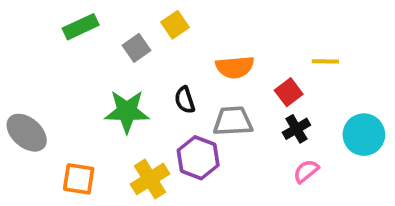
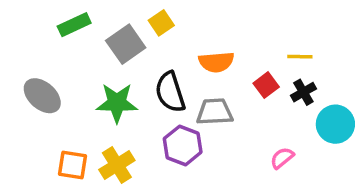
gray square: (136, 48) -> (126, 44), size x1.5
black semicircle: (185, 100) -> (170, 92), size x1.6
black cross: (296, 129) -> (303, 92), moved
gray ellipse: (27, 133) -> (42, 96), moved
yellow cross: (150, 179) -> (117, 165), moved

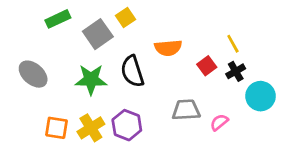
yellow line: (300, 57) -> (233, 44), turned 60
gray trapezoid: (215, 112) -> (186, 110), moved
purple hexagon: (183, 145) -> (127, 125), moved

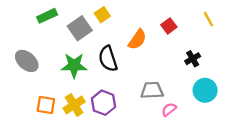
yellow line: (233, 44) -> (208, 19), moved
orange semicircle: (168, 48) -> (137, 40), turned -50
red square: (207, 66) -> (169, 26), moved
cyan circle: (261, 96) -> (205, 90), moved
pink semicircle: (219, 122) -> (169, 109), moved

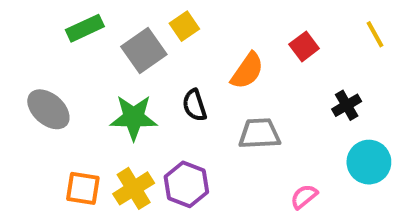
black semicircle: (108, 59) -> (194, 105), size x0.7
gray trapezoid: (152, 90) -> (259, 134), moved

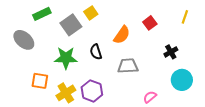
yellow line: (375, 34) -> (185, 17), turned 48
gray ellipse: (48, 109) -> (24, 40), moved
orange square: (83, 188) -> (40, 81), moved

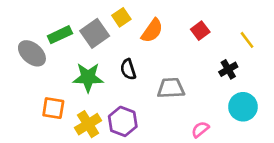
green rectangle: (42, 14) -> (60, 35), moved
yellow line: (185, 17) -> (247, 40), moved, turned -56
orange semicircle: (122, 35) -> (152, 31), moved

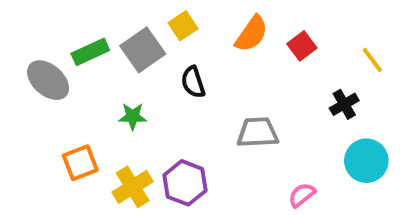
orange semicircle: (152, 31) -> (252, 34), moved
black semicircle: (128, 69) -> (193, 82), moved
green star: (88, 77) -> (133, 116), size x0.6
orange square: (53, 108) -> (80, 163), turned -30

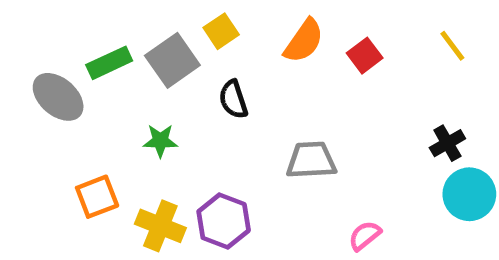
yellow line: (372, 60) -> (452, 46), moved
black cross: (344, 104) -> (447, 143), moved
cyan circle: (366, 161) -> (469, 194), moved
yellow cross: (133, 187) -> (160, 226), turned -36

